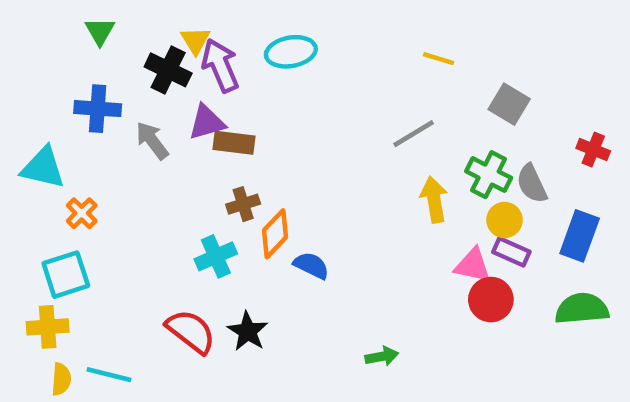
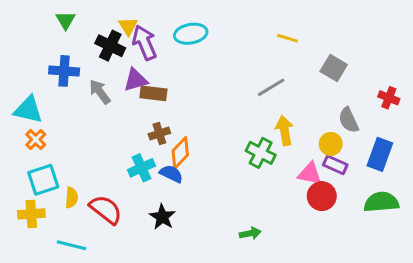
green cross: (489, 175) -> (261, 153), moved
orange cross: (82, 213) -> (36, 139), moved
blue semicircle: (311, 265) -> (171, 174), moved
red semicircle: (191, 331) -> (106, 209), moved
yellow semicircle: (61, 379) -> (71, 198), moved

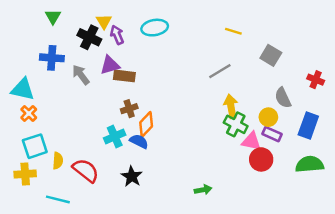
purple arrow: (144, 43) -> (117, 35), size x0.7
green cross: (261, 153) -> (236, 124), moved

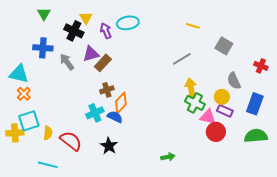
purple arrow: (117, 35) -> (106, 31), moved
brown rectangle: (124, 76) -> (103, 63), turned -54
yellow cross: (25, 174) -> (15, 133), moved

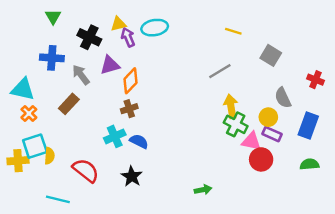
yellow triangle: (86, 18) -> (118, 24), moved, turned 48
brown rectangle: (103, 63) -> (69, 104), moved
orange diamond: (121, 103) -> (130, 81), moved
yellow semicircle: (48, 133) -> (49, 156), moved
green semicircle: (256, 136) -> (309, 164), size x0.7

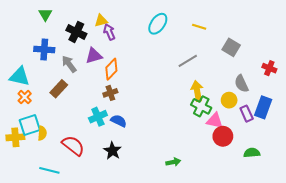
cyan ellipse: (155, 28) -> (158, 24), moved, turned -45
purple rectangle: (272, 134) -> (247, 114), moved, turned 42
green semicircle: (309, 164) -> (252, 153), moved

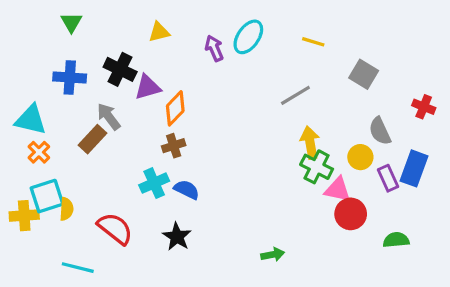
black cross: (76, 32) -> (120, 69), moved
purple arrow: (109, 32) -> (214, 48), moved
gray arrow: (69, 64) -> (109, 116), moved

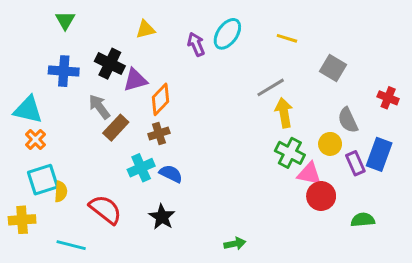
brown rectangle: (92, 139) -> (116, 128), moved
yellow arrow: (310, 142) -> (284, 113), moved
yellow cross: (24, 216) -> (22, 220), moved
green arrow: (273, 255) -> (235, 244), moved

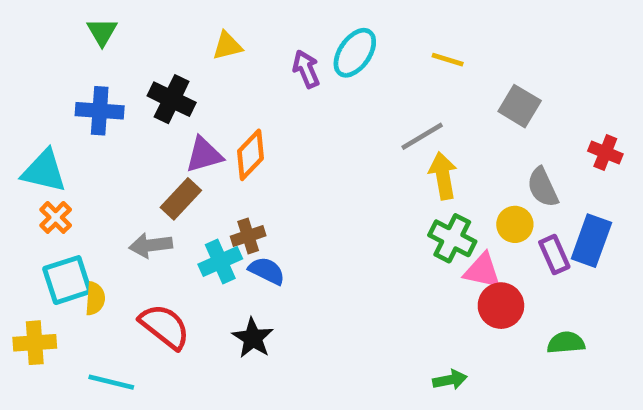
purple triangle: (135, 80) -> (204, 155), moved
gray arrow: (99, 107) -> (151, 245), moved, turned -60
brown cross: (159, 134) -> (248, 236), moved
green arrow: (235, 244) -> (450, 380), moved

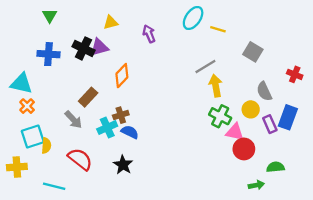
cyan ellipse: (355, 53) -> (193, 18), moved
purple triangle: (204, 155) -> (99, 47), moved
gray arrow: (151, 245) -> (73, 120), turned -126
green arrow: (450, 380) -> (256, 185), moved

